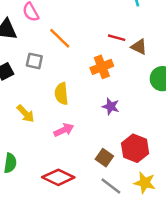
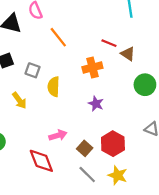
gray square: (34, 61) -> (33, 70), moved
pink arrow: (64, 130) -> (58, 135), moved
red diamond: (58, 177) -> (41, 161), turned 36

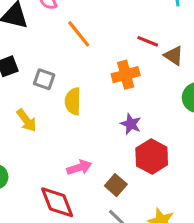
red hexagon: (113, 144) -> (152, 157), moved

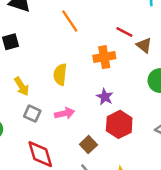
gray square: (44, 79) -> (32, 114), moved
pink arrow: (79, 167) -> (65, 113), moved

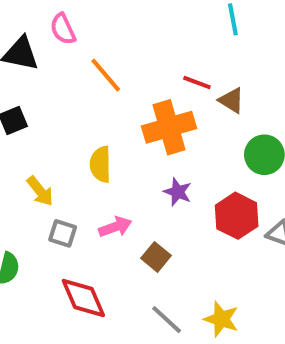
orange cross: (104, 57) -> (169, 127), size x1.4
red hexagon: (119, 124) -> (237, 216), moved
brown square: (88, 145) -> (156, 257), moved

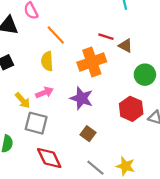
yellow semicircle: (100, 164) -> (47, 61), moved
purple star: (178, 192) -> (82, 98), moved, size x1.5
pink arrow: (115, 227) -> (44, 93), moved
gray square: (63, 233) -> (36, 123), size x1.5

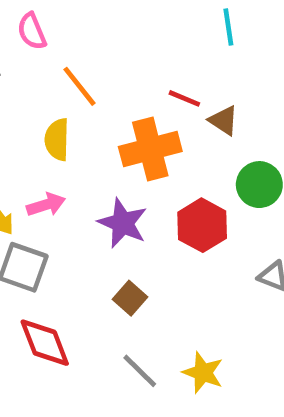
red hexagon: (131, 109) -> (202, 225), moved

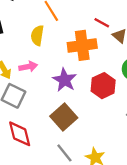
brown square: (130, 298) -> (64, 117), size x1.6

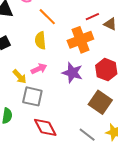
red line: (102, 23) -> (92, 17), turned -40
brown square: (64, 117) -> (100, 102), moved

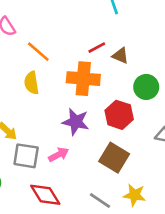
orange cross: (80, 40) -> (83, 79), turned 30
pink arrow: (39, 69) -> (59, 155), moved

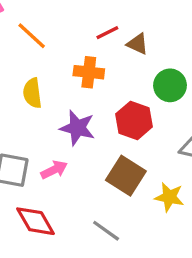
orange cross: (83, 79) -> (89, 72), size x0.7
yellow semicircle: (32, 83) -> (32, 93), moved
yellow star: (134, 195) -> (169, 197), moved

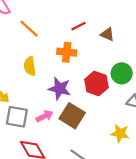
brown triangle: (138, 44) -> (107, 34), moved
green circle: (170, 85) -> (122, 73), moved
brown square: (126, 176) -> (72, 116), moved

